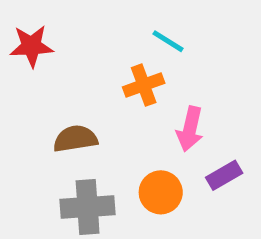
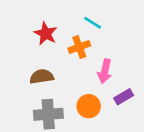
red star: (31, 46) -> (46, 34), moved, turned 30

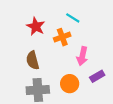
brown semicircle: (42, 77) -> (33, 60), turned -96

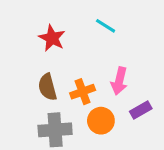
orange cross: (62, 37) -> (83, 92), moved

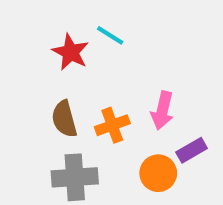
cyan line: (106, 26) -> (110, 35), moved
orange circle: (101, 121) -> (158, 173), moved

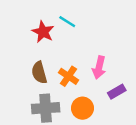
orange cross: (112, 125) -> (68, 76), turned -36
orange circle: (158, 173) -> (82, 108), moved

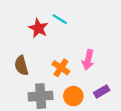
brown semicircle: (39, 73) -> (21, 66), moved
purple rectangle: (117, 92) -> (102, 92), moved

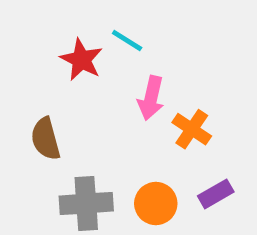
pink arrow: (88, 60) -> (151, 98), moved
orange cross: (61, 68) -> (192, 129), moved

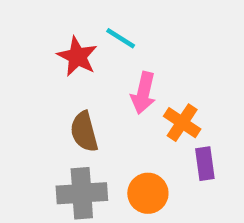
brown semicircle: (45, 139) -> (84, 132), moved
purple rectangle: (216, 194) -> (205, 164), moved, turned -68

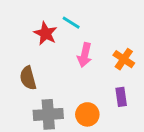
orange cross: (182, 123) -> (124, 59), moved
brown semicircle: (84, 132) -> (28, 78), moved

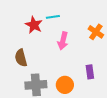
cyan line: (71, 23) -> (53, 17), turned -40
orange cross: (124, 59) -> (96, 32), moved

